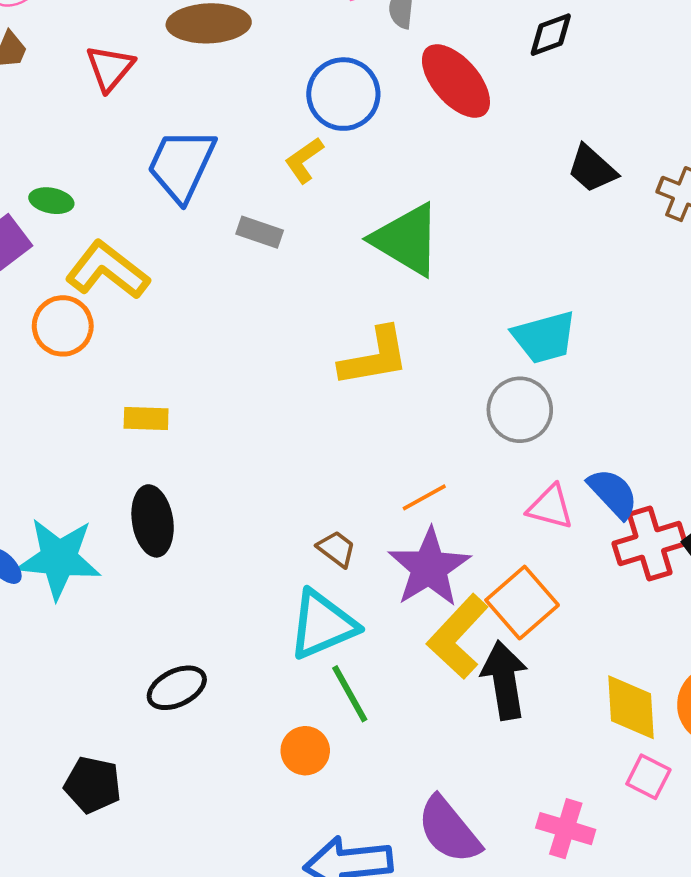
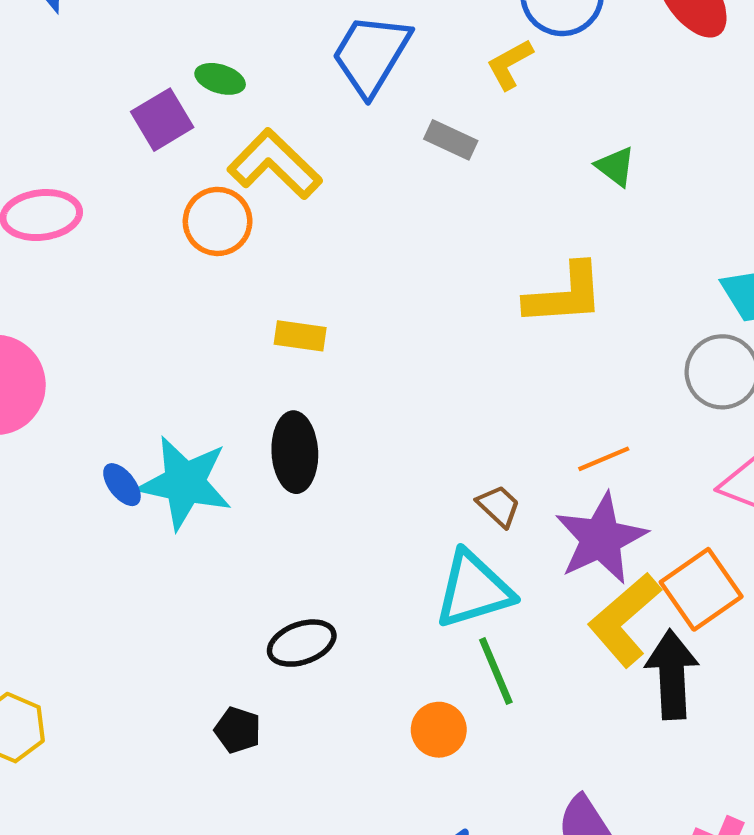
green triangle: (407, 240) -> (615, 166), size x0.5
black pentagon: (93, 785) -> (238, 730), moved, size x0.7

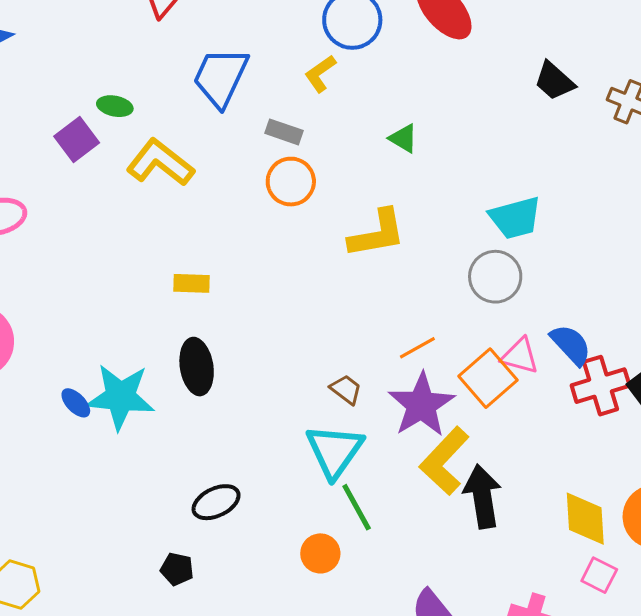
orange circle: (218, 221) -> (291, 182), moved
orange square: (701, 589) -> (488, 378), moved
cyan triangle: (474, 590) -> (335, 451), turned -32

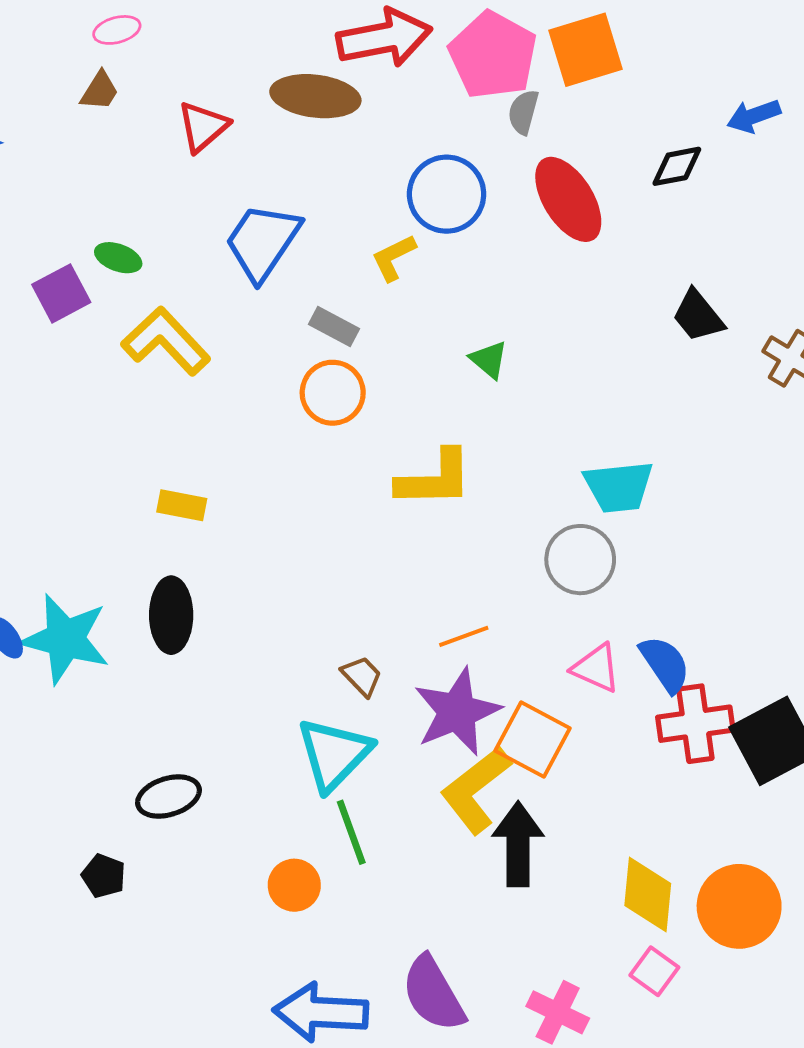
orange square: (488, 378) -> (533, 740), moved, turned -30

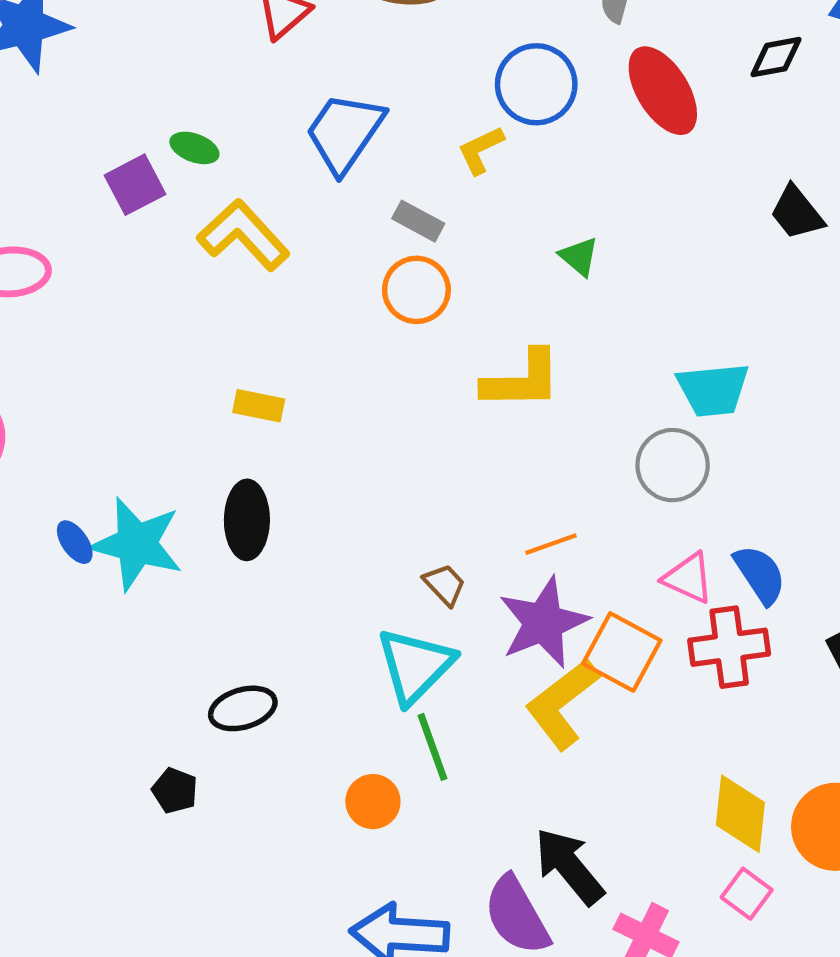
red cross: (695, 724) -> (729, 647), moved
black arrow: (518, 844) -> (569, 866), moved, turned -40

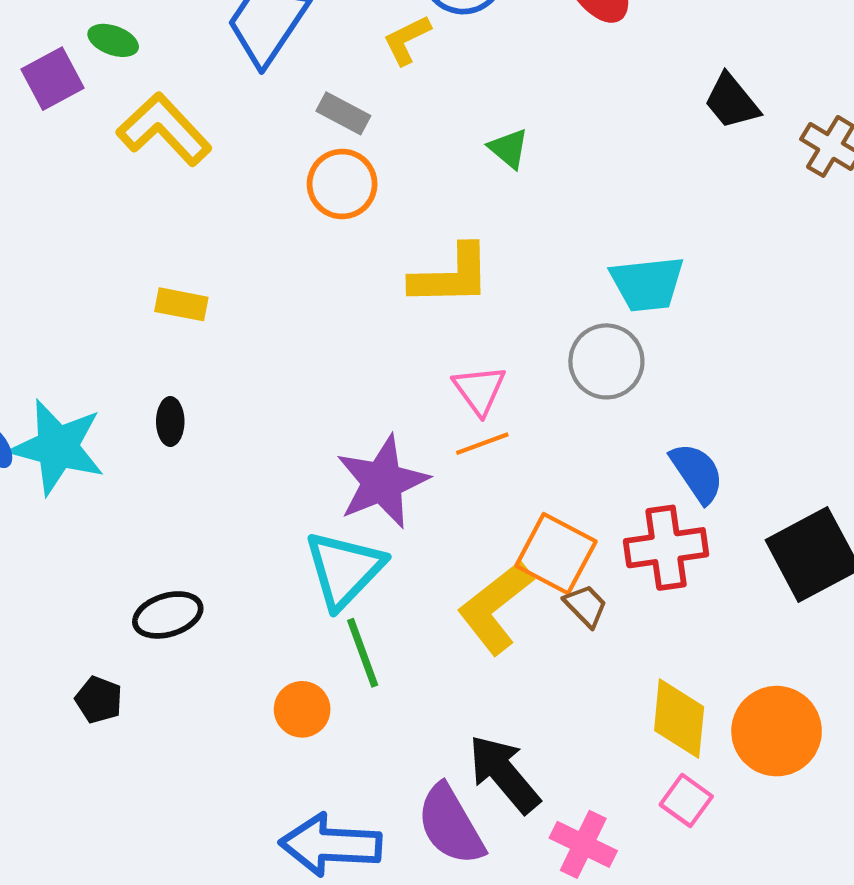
black ellipse: (247, 520) -> (170, 422), size x0.6
pink triangle: (688, 578) -> (479, 390), moved, turned 30
brown trapezoid: (445, 585) -> (586, 606), moved
purple star: (543, 622) -> (382, 482), moved

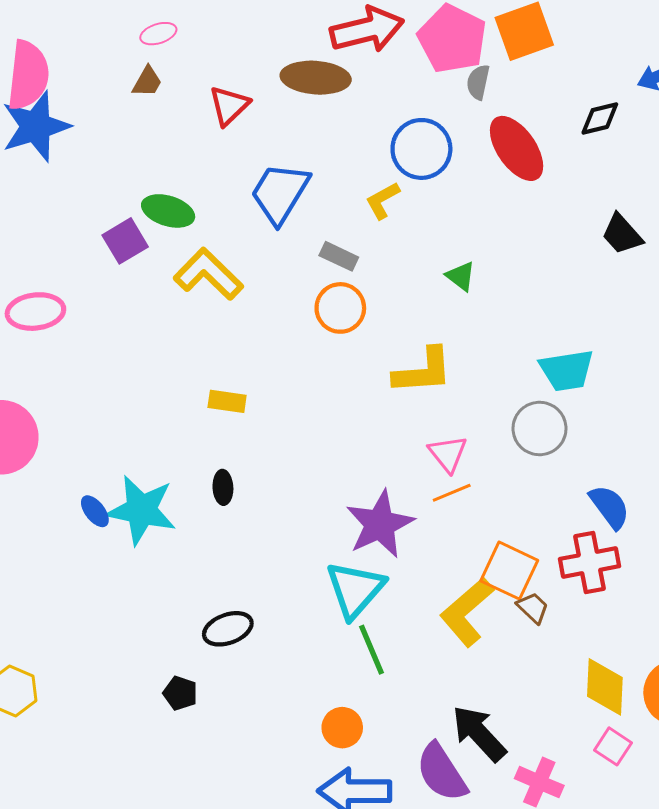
green ellipse: (113, 40) -> (168, 211), size x1.4
orange circle: (302, 709) -> (342, 728), moved

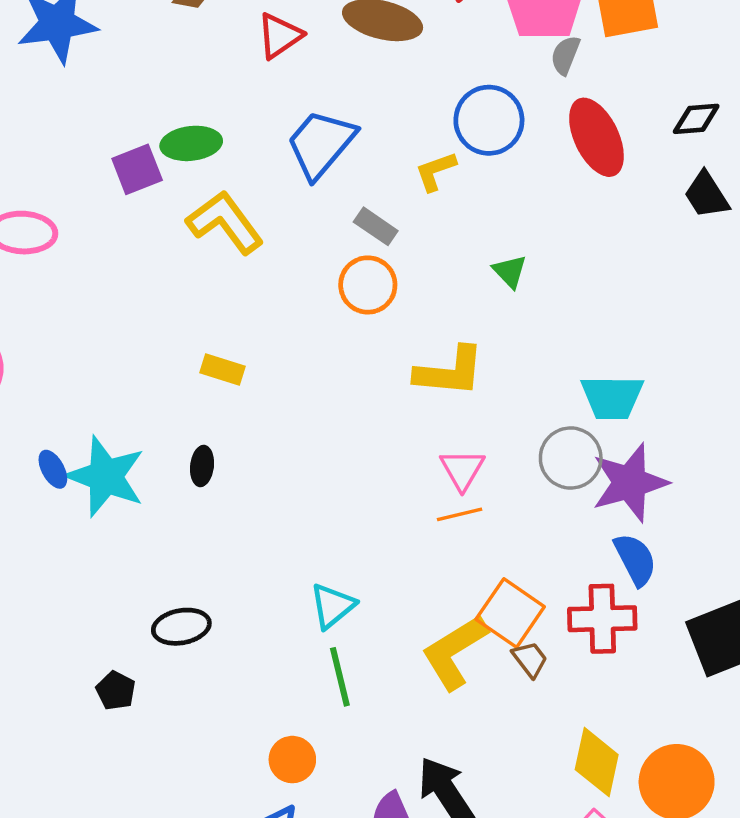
green ellipse: (168, 211) -> (191, 143), turned -33
black trapezoid: (622, 234) -> (707, 195), moved
purple star: (380, 524) -> (630, 483), moved
cyan triangle: (355, 589) -> (332, 606), size x0.7

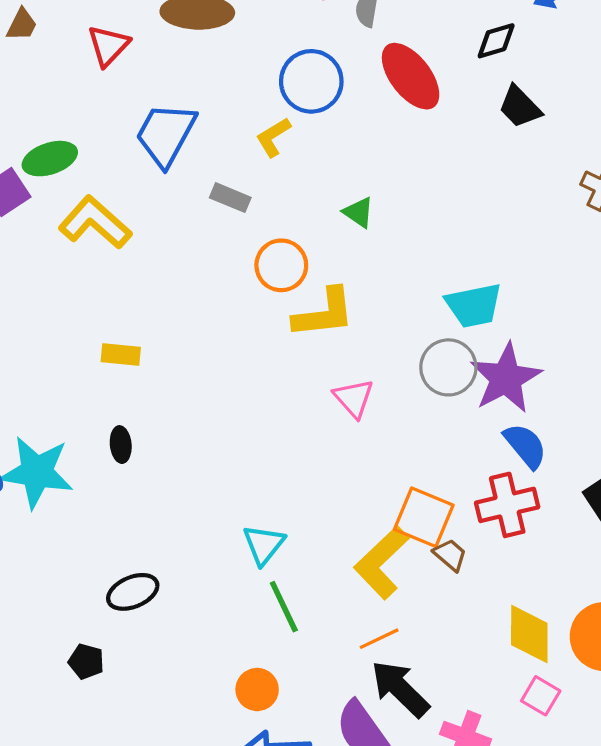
orange circle: (368, 285) -> (281, 265), moved
orange line: (460, 514) -> (379, 639), moved

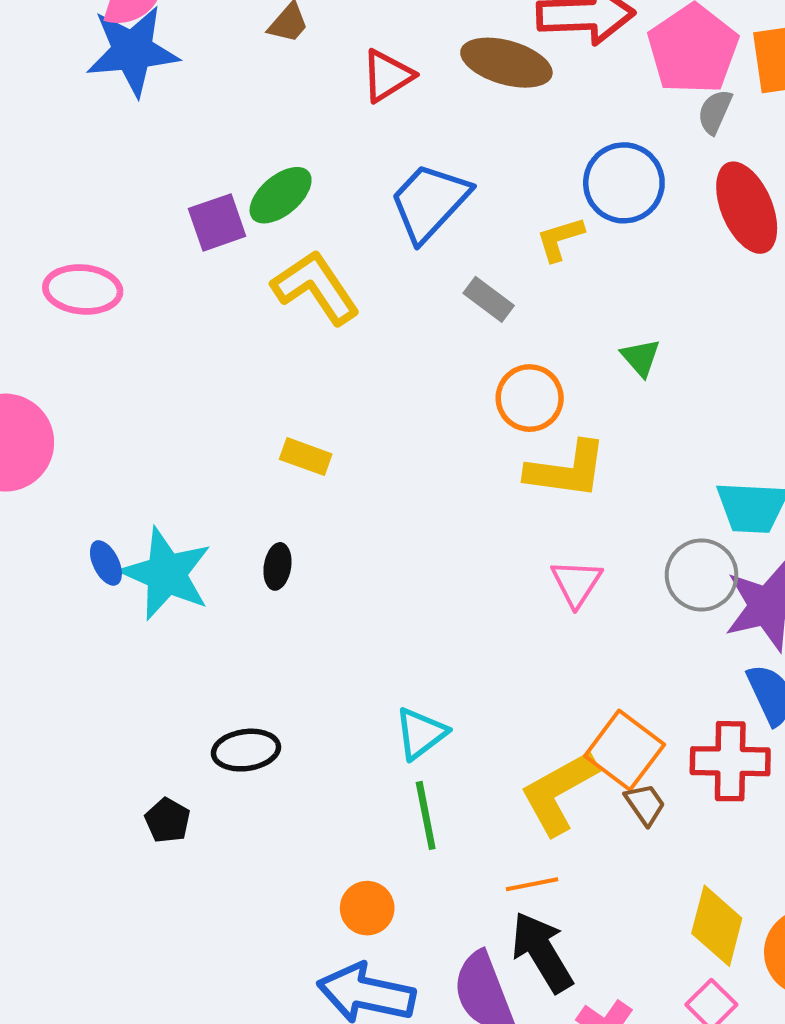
green ellipse: (50, 159) -> (281, 195), turned -36

